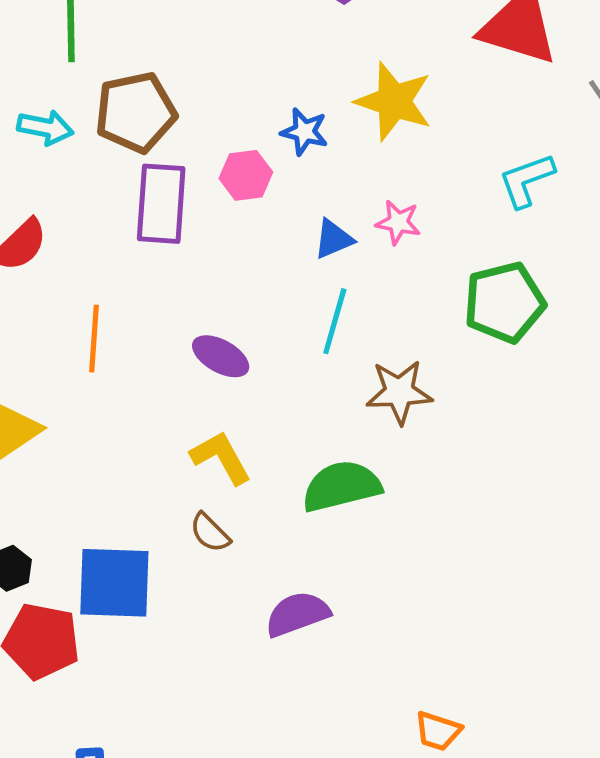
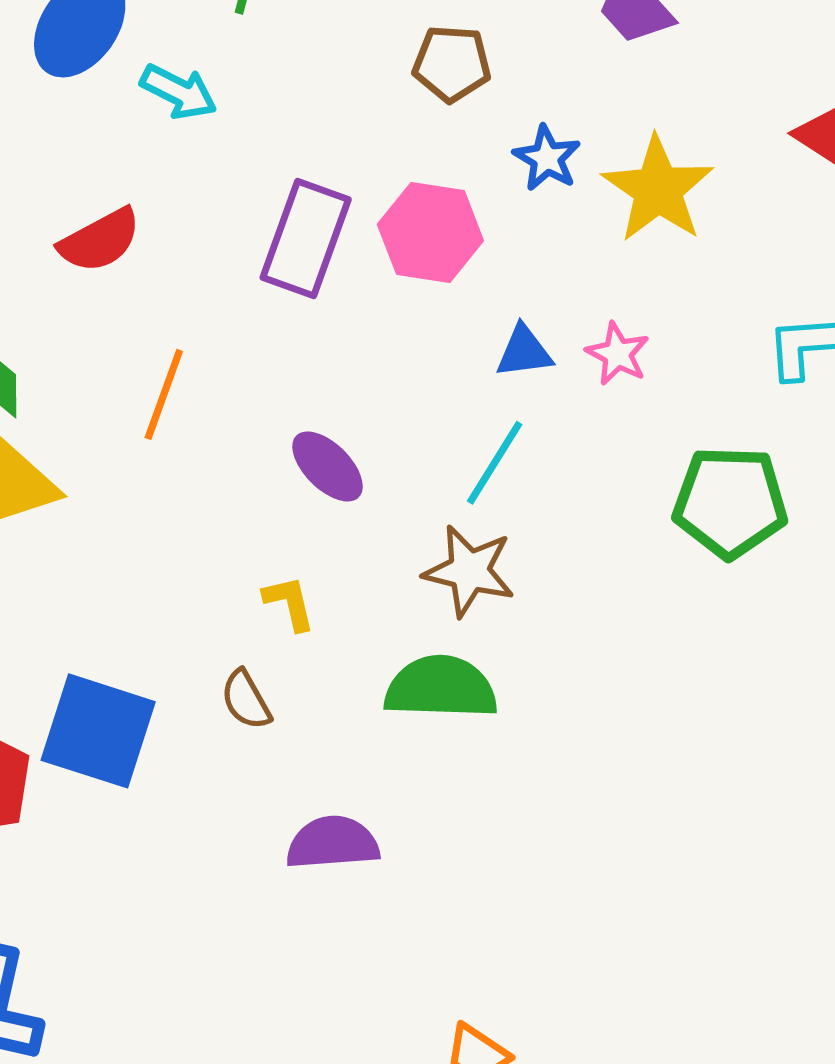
brown pentagon: (136, 112) -> (452, 64), moved, size x0.7
blue star: (304, 132) -> (547, 158), moved
pink hexagon: (246, 175) -> (430, 233), size x1.4
brown star: (399, 392) -> (469, 571), moved
yellow L-shape: (221, 458) -> (289, 603), size x0.7

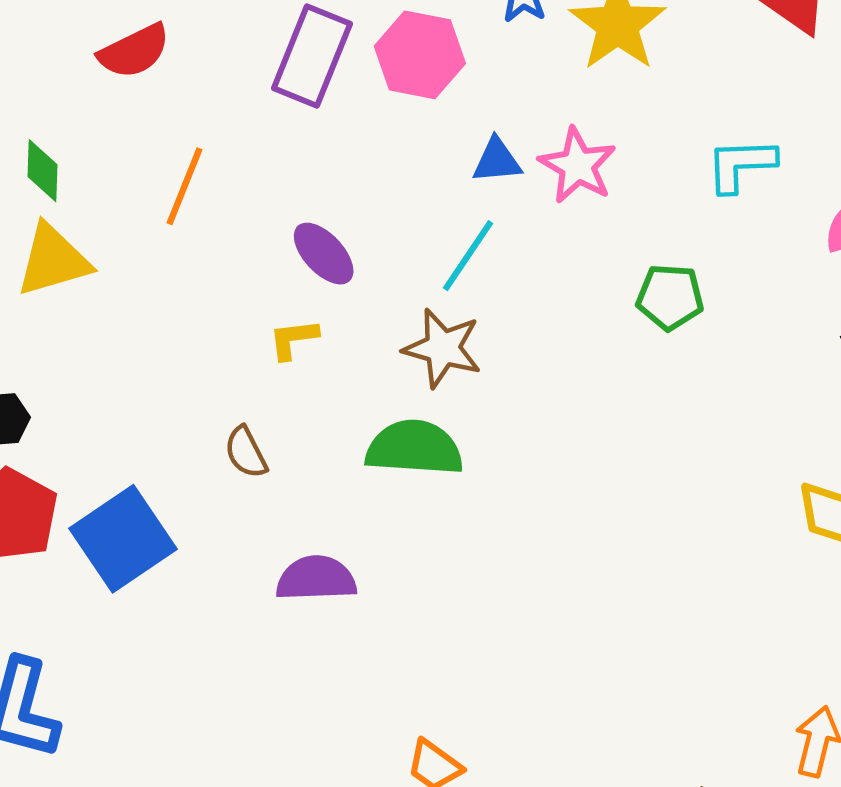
pink star: (618, 354) -> (578, 165), size x1.4
green pentagon: (730, 502) -> (670, 297), size x0.7
yellow L-shape: (289, 603) -> (293, 339), moved, turned -86
blue square: (98, 731) -> (123, 539), moved, turned 36

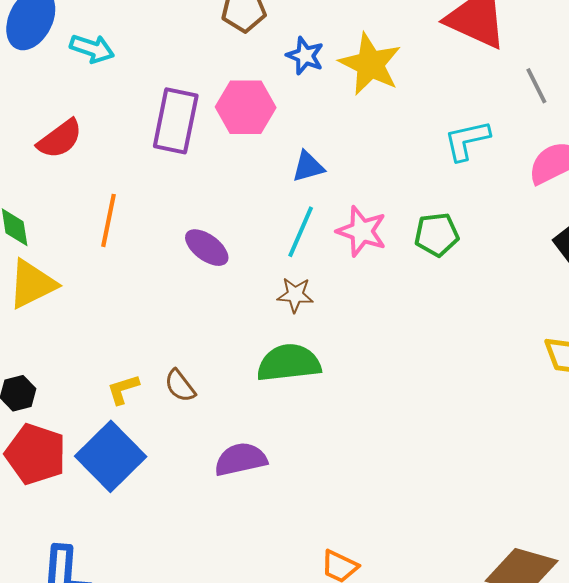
pink star: (578, 165) -> (362, 231), moved
yellow L-shape: (293, 339) -> (123, 389), moved
brown star: (443, 348) -> (295, 295), size x0.7

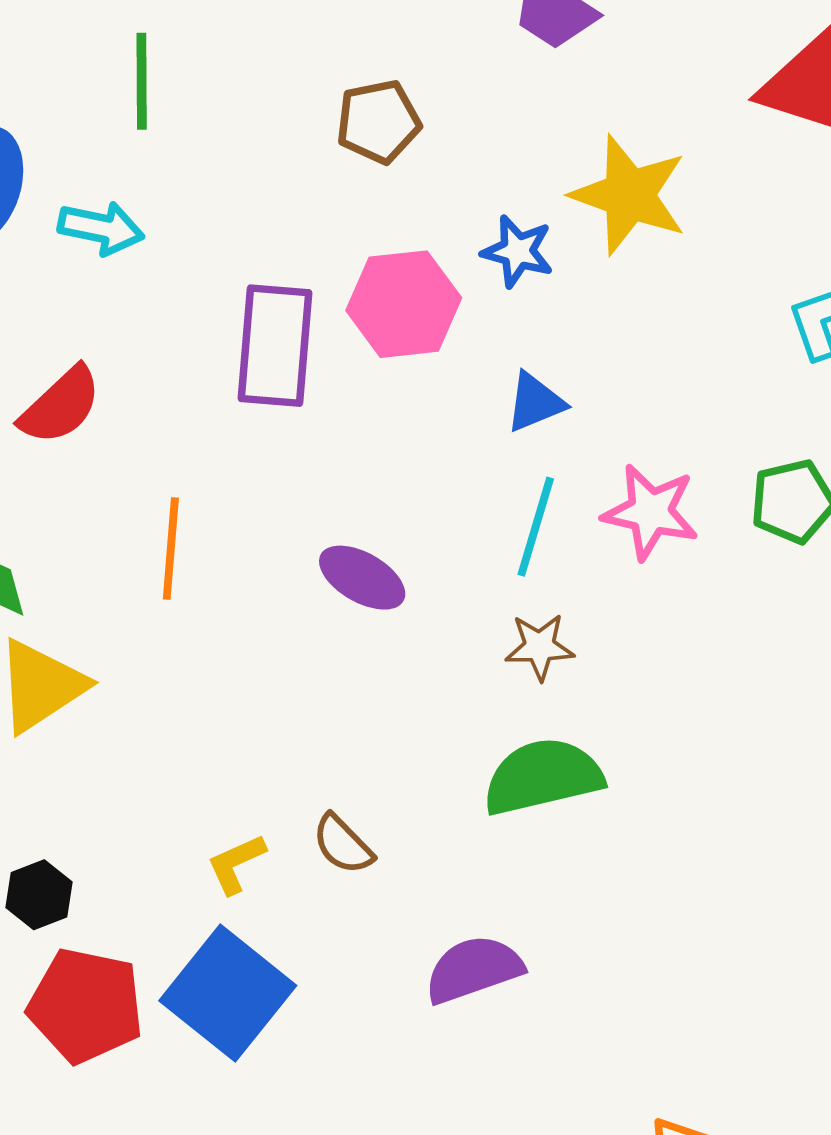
blue star: (305, 56) -> (518, 251), moved

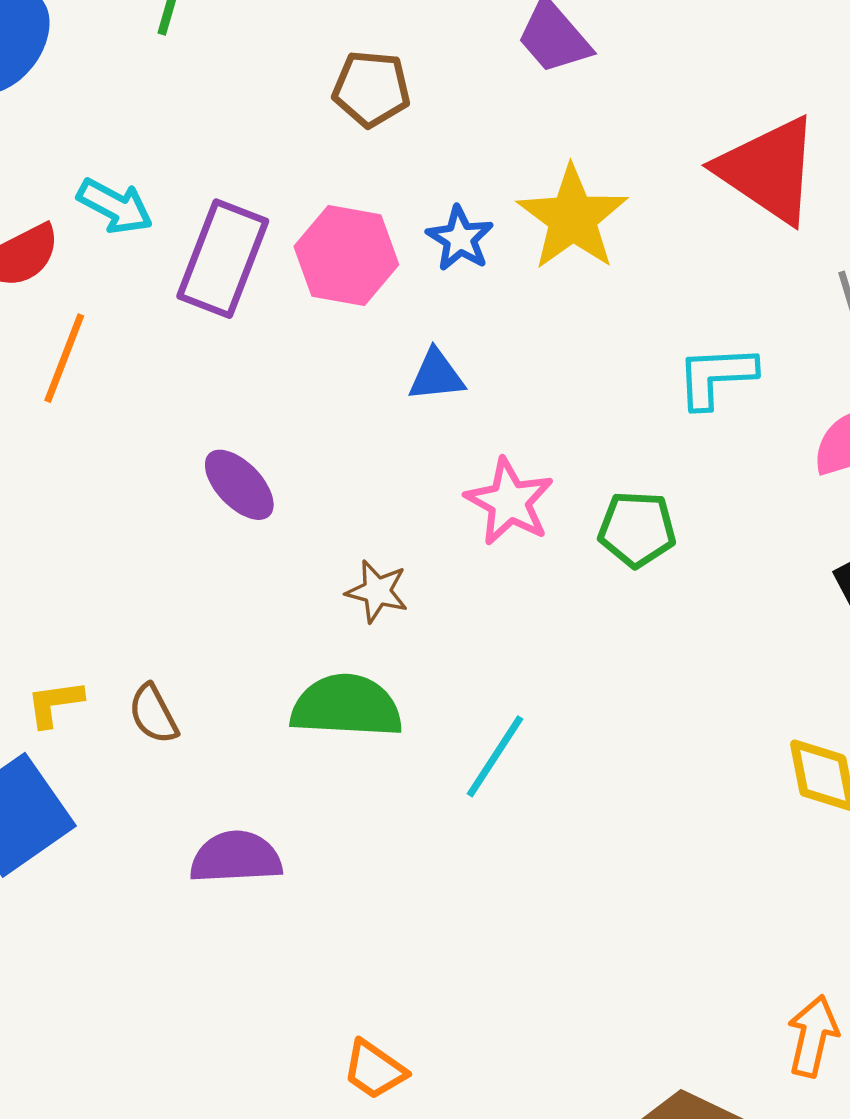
cyan arrow: (101, 228) -> (115, 206), moved
cyan line: (536, 527) -> (495, 756), moved
orange line: (171, 548) -> (64, 358), moved

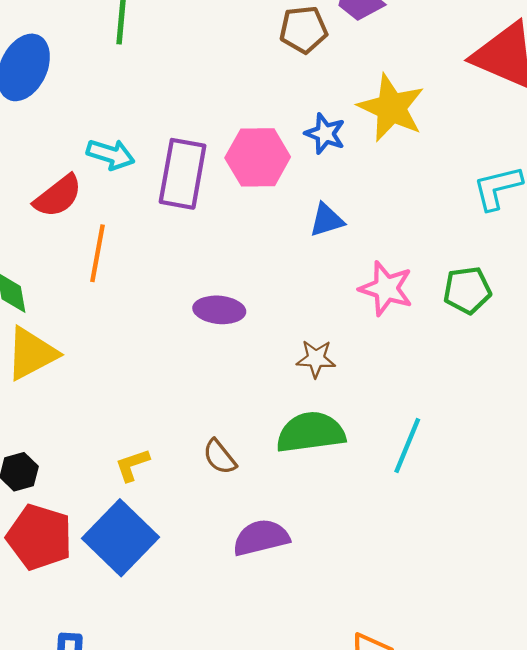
brown pentagon: (371, 89) -> (303, 29), moved
purple ellipse: (239, 485) -> (219, 310), turned -30
brown semicircle: (153, 714) -> (220, 457), moved

